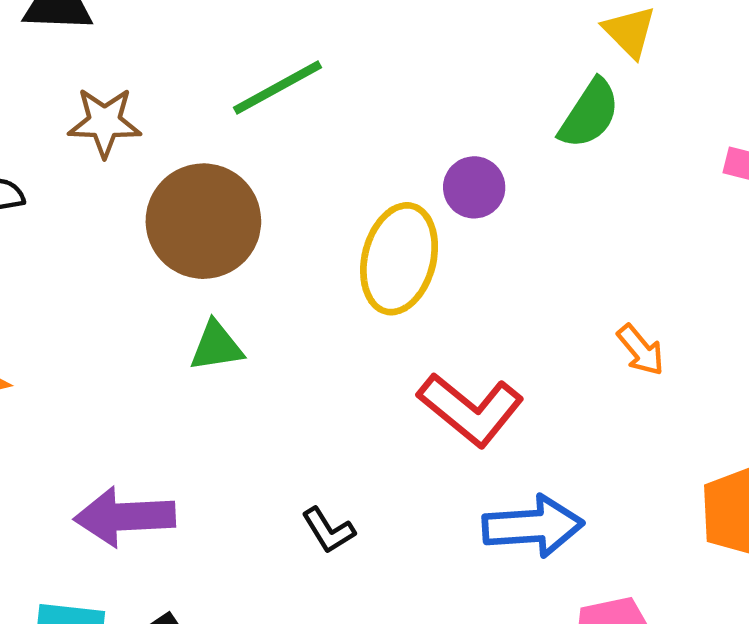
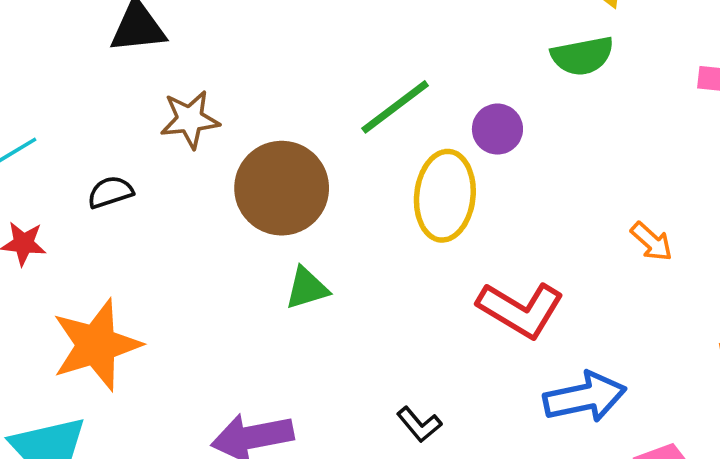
green line: (278, 88) -> (395, 107), moved
green semicircle: (589, 114) -> (582, 56), turned 54

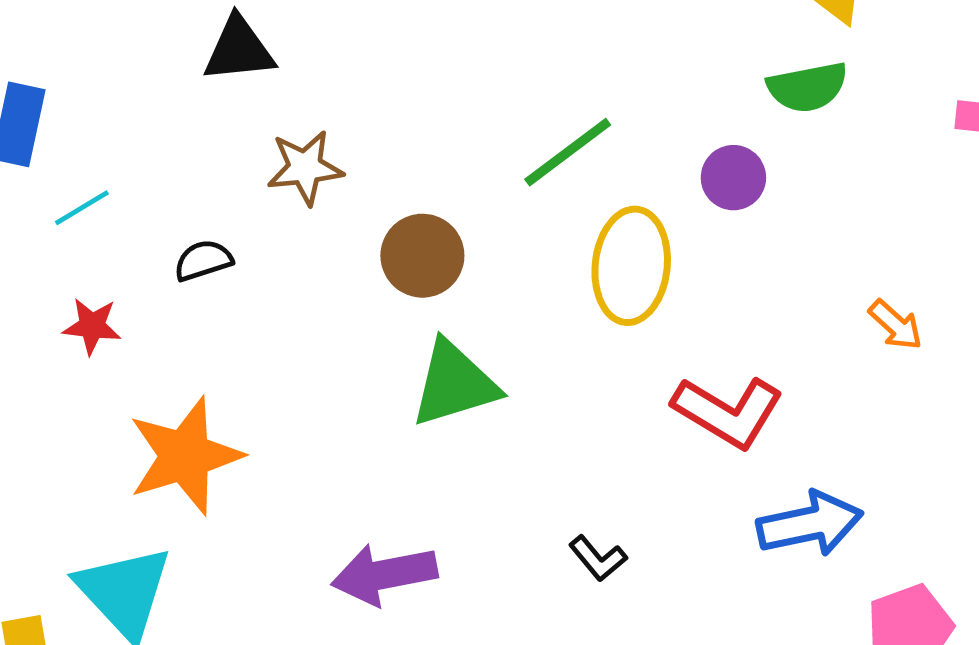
purple circle: (497, 129) -> (733, 178), moved
brown circle: (282, 188) -> (422, 256), size x0.7
green triangle: (307, 288) -> (454, 384), size x1.6

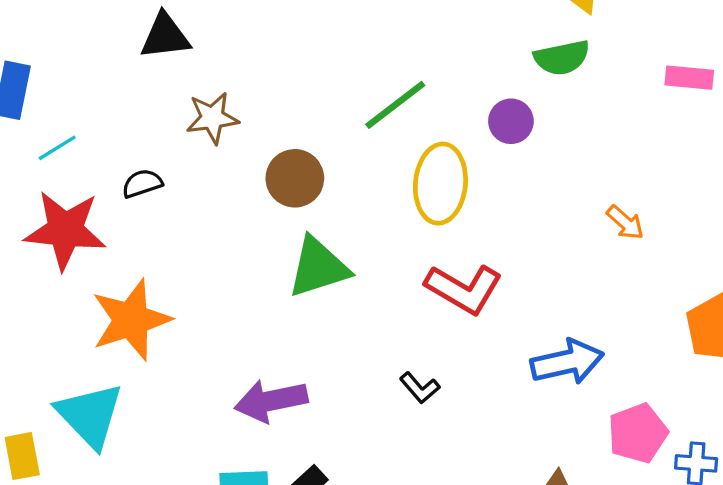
red star: (92, 326) -> (65, 230), size x2.0
red L-shape: (728, 412) -> (464, 289), moved

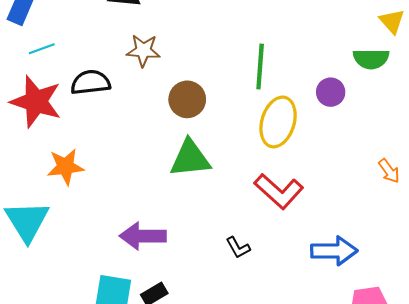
green line: (395, 105) -> (260, 67), turned -60
black semicircle: (142, 183) -> (91, 82), size x1.5
orange star: (131, 320) -> (65, 167), size x0.7

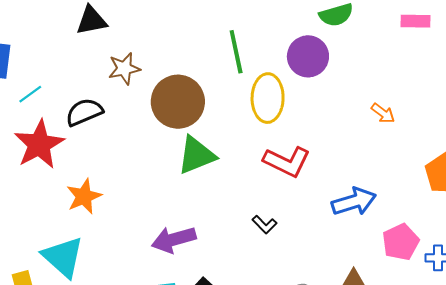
purple circle: (331, 92) -> (308, 56), size x1.5
brown circle: (187, 99) -> (178, 102), size x1.5
red star: (36, 102) -> (39, 144), turned -30

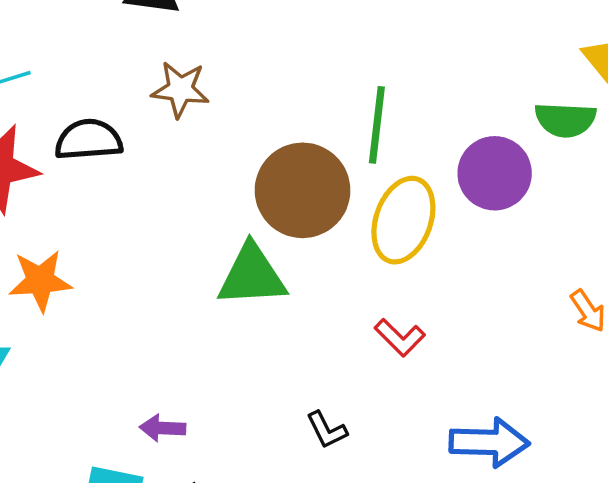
brown circle: (178, 102) -> (303, 190), moved
red L-shape: (287, 162) -> (400, 338), size x0.6
purple arrow: (174, 239) -> (162, 428), moved, size x0.6

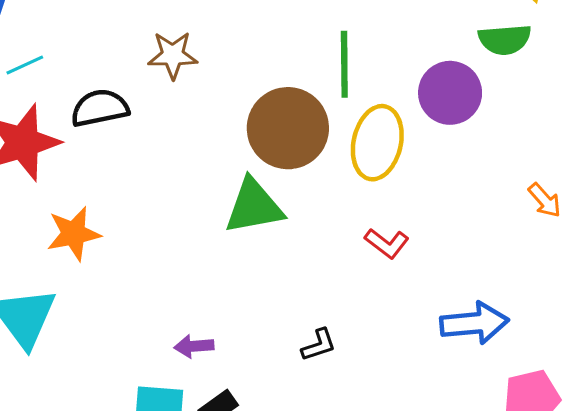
black L-shape: (327, 430) -> (319, 345), moved, turned -75

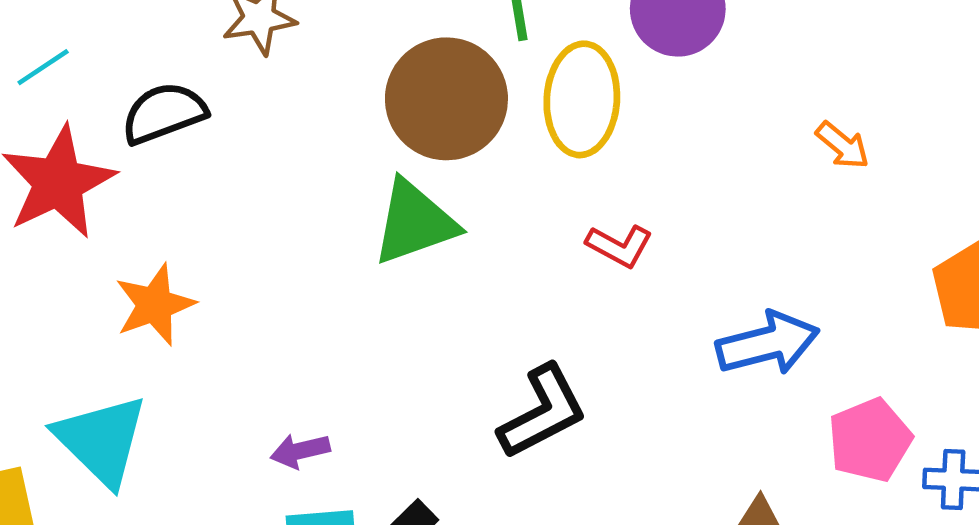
black L-shape: (319, 345) -> (543, 412), size x1.8
purple arrow: (194, 346) -> (300, 451), moved

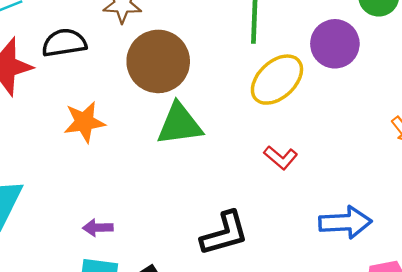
brown circle: (446, 99) -> (158, 61), moved
yellow ellipse: (582, 99) -> (277, 80), turned 32
orange star: (155, 305) -> (84, 122), moved

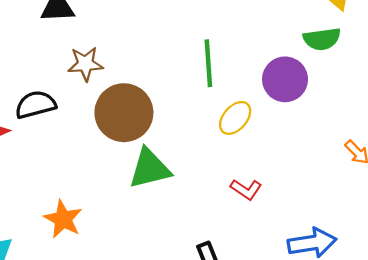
yellow ellipse: (277, 80) -> (235, 118), size x0.7
orange star: (84, 122) -> (63, 219), moved, turned -30

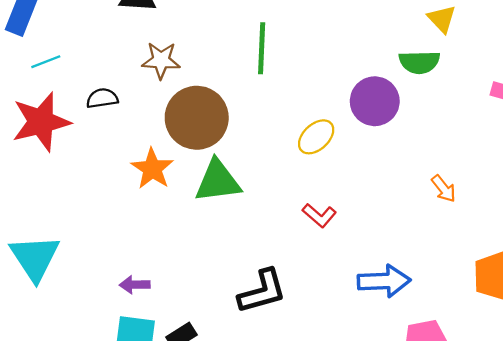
green line: (208, 63) -> (262, 48), moved
black semicircle: (36, 105) -> (102, 98), size x0.7
orange star: (63, 219) -> (152, 169), moved

